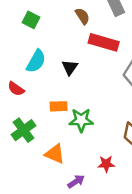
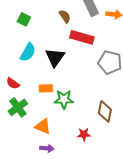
black triangle: (70, 67) -> (55, 57), size x1.5
red semicircle: (16, 89) -> (13, 83), moved
purple arrow: (76, 181) -> (47, 148), moved, turned 40

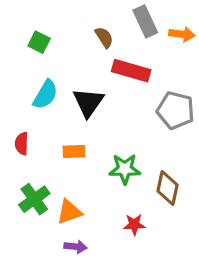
red semicircle: (13, 83) -> (22, 144), turned 56
green star: (64, 99) -> (125, 169), moved
green cross: (18, 107) -> (34, 199), moved
orange triangle: (43, 126) -> (69, 212), turned -42

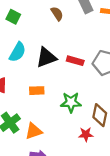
red rectangle: (131, 71) -> (75, 61), moved, size x0.7
black triangle: (88, 102) -> (46, 57), turned 35
red star: (134, 225) -> (86, 134), moved

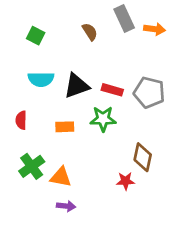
cyan semicircle: (17, 52) -> (41, 79), turned 60
green star: (71, 102) -> (103, 119), moved
orange triangle: (34, 131) -> (61, 177), turned 30

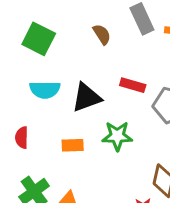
green square: (36, 36) -> (39, 39), size x1.5
red rectangle: (112, 90) -> (133, 85), moved

